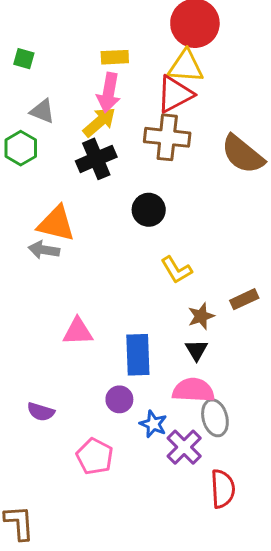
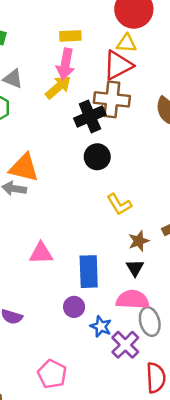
yellow triangle: (186, 66) -> (127, 43), size x0.7
black cross: (96, 159) -> (90, 116), moved
pink pentagon: (95, 456) -> (52, 374), moved

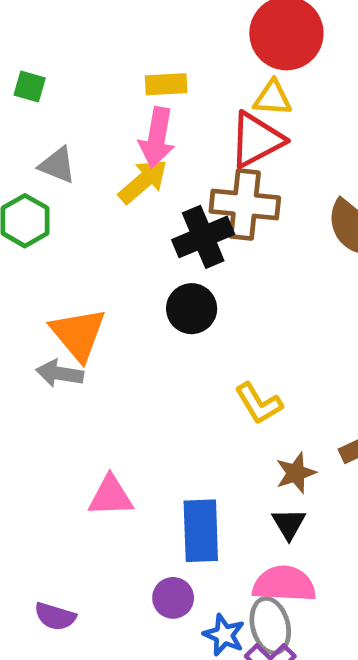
black circle: (97, 157) -> (192, 309), moved
orange triangle: (24, 168) -> (78, 334), turned 36
gray ellipse: (150, 322) -> (270, 626), moved

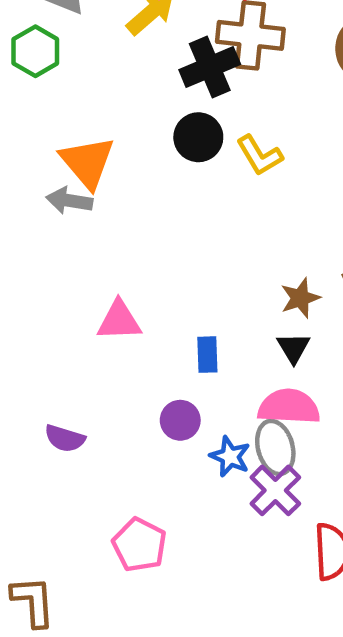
yellow L-shape: (259, 404) -> (259, 155), moved
blue rectangle: (201, 531) -> (207, 355), size x0.6

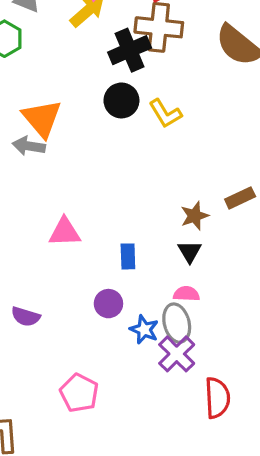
pink semicircle: (289, 407) -> (186, 294), size x0.6

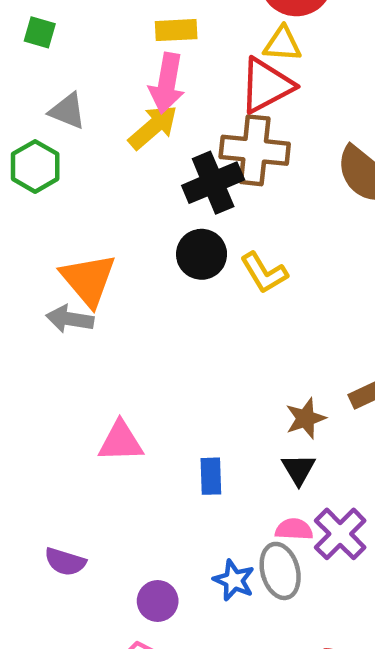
purple circle: (108, 304) -> (158, 601), moved
purple cross: (177, 354) -> (340, 534), moved

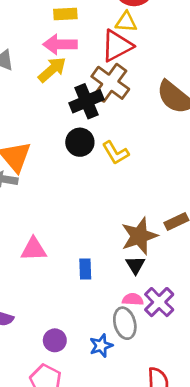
pink arrow: (167, 83) -> (60, 44), turned 80
brown cross: (255, 150) -> (110, 83), turned 30
brown star: (306, 418) -> (139, 236), size x1.6
blue star: (234, 580) -> (101, 346), moved, turned 30

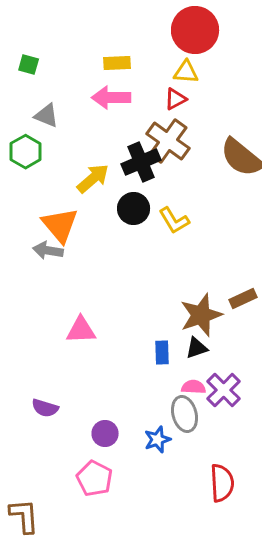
red triangle: (117, 46) -> (176, 99), size x0.6
yellow arrow: (52, 70) -> (93, 178), moved
black triangle: (135, 265) -> (197, 348), turned 42
blue rectangle: (85, 269) -> (162, 352), moved

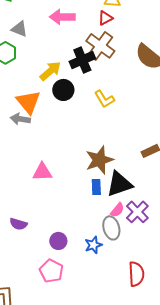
black circle: (134, 208) -> (63, 90), moved
brown star: (201, 315) -> (99, 160), moved
black triangle: (197, 348) -> (119, 184), size x1.8
pink semicircle: (194, 387) -> (117, 210), turned 126

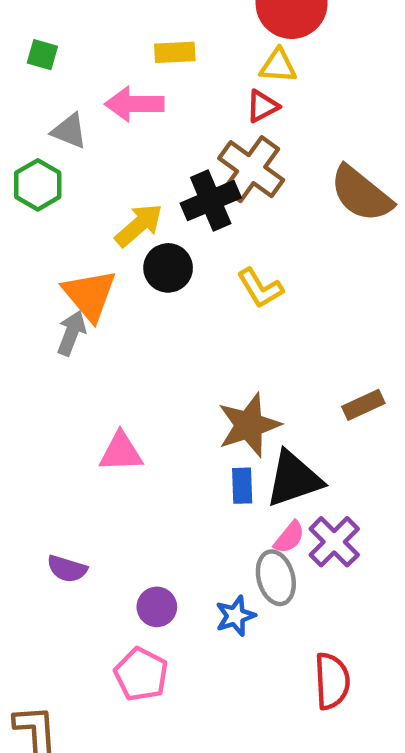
pink arrow: (62, 17) -> (134, 104), moved
gray arrow: (20, 119) -> (72, 333), turned 102

